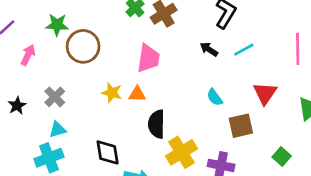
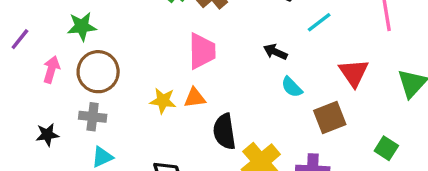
brown circle: (83, 46) -> (98, 72), moved
black arrow: (209, 49) -> (275, 52), moved
gray cross: (55, 97) -> (93, 117), turned -30
black star: (17, 106) -> (47, 135), turned 30

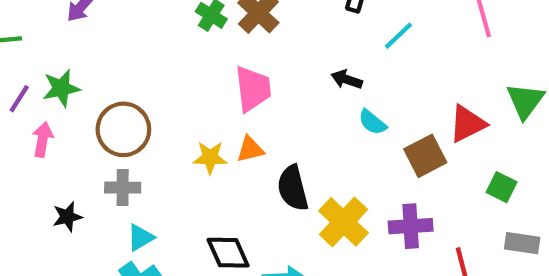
green star: (82, 26) -> (61, 88), moved
pink arrow: (51, 70) -> (43, 139), moved
red triangle: (354, 73) -> (467, 124), moved, turned 44

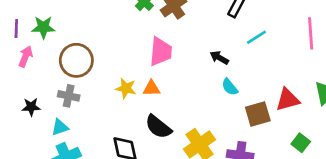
purple line: (19, 99) -> (16, 29), turned -42
black semicircle: (293, 188) -> (158, 127), moved, turned -48
cyan triangle: (140, 238) -> (60, 127), moved

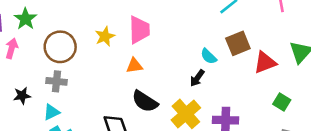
green star: (43, 27) -> (25, 19), turned -30
black arrow: (219, 58) -> (197, 78), moved, turned -78
yellow star: (126, 88) -> (105, 36), moved, turned -30
brown square: (258, 114) -> (238, 43), moved

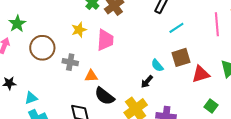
yellow star: (105, 36) -> (79, 30), moved
orange triangle: (134, 66) -> (91, 76), moved
gray cross: (57, 81) -> (70, 62), moved

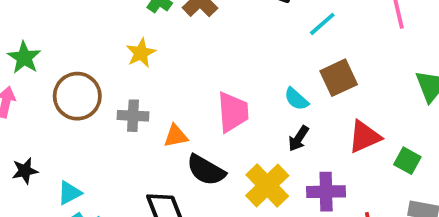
pink trapezoid: (105, 40) -> (233, 112), moved
red triangle: (201, 74) -> (364, 137), moved
black arrow: (147, 82) -> (299, 138), moved

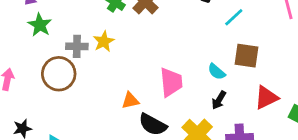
green star: (24, 58) -> (40, 25), moved
brown square: (339, 78) -> (247, 56), turned 35
gray cross: (133, 116) -> (77, 46), moved

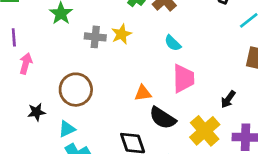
cyan semicircle: (217, 72) -> (173, 43), moved
brown circle: (59, 74) -> (76, 90), moved

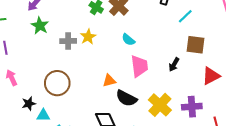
pink arrow: (26, 64) -> (12, 78), moved, turned -35
black arrow: (228, 99) -> (174, 64), moved
cyan triangle: (67, 129) -> (43, 115), moved, turned 32

